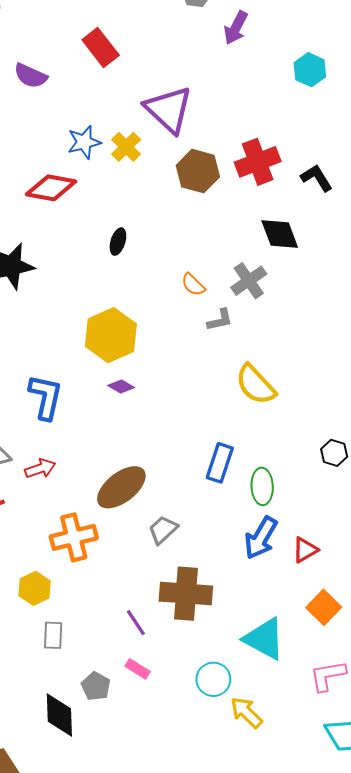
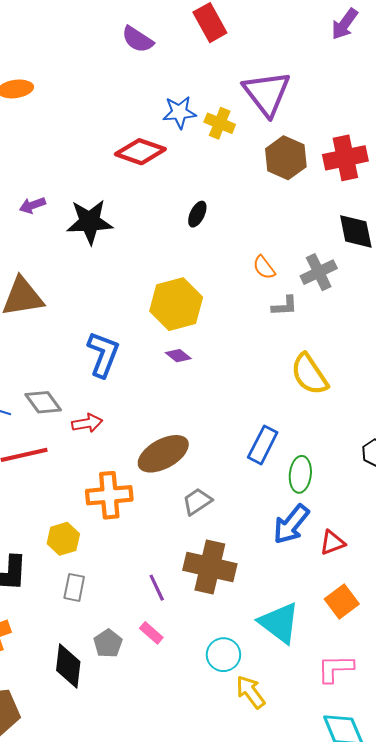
yellow cross: (126, 147) -> (220, 123), turned -32

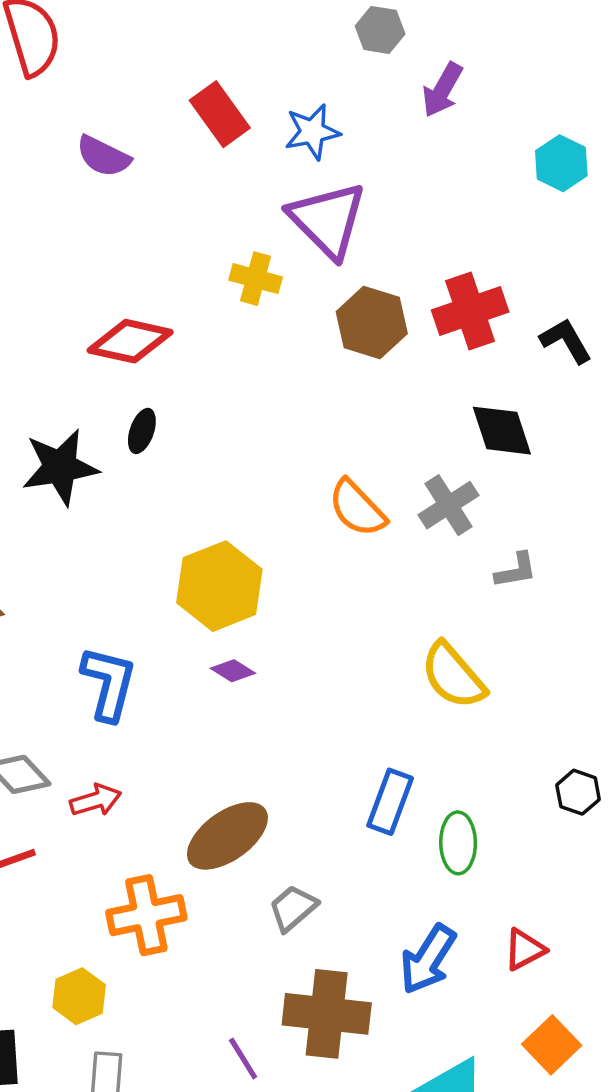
blue star: (179, 112) -> (312, 132), moved
black ellipse: (197, 214) -> (142, 431), moved
orange semicircle: (264, 267) -> (357, 508), size x1.5
gray L-shape: (285, 306) -> (516, 570), moved
blue arrow: (291, 524) -> (428, 959), moved

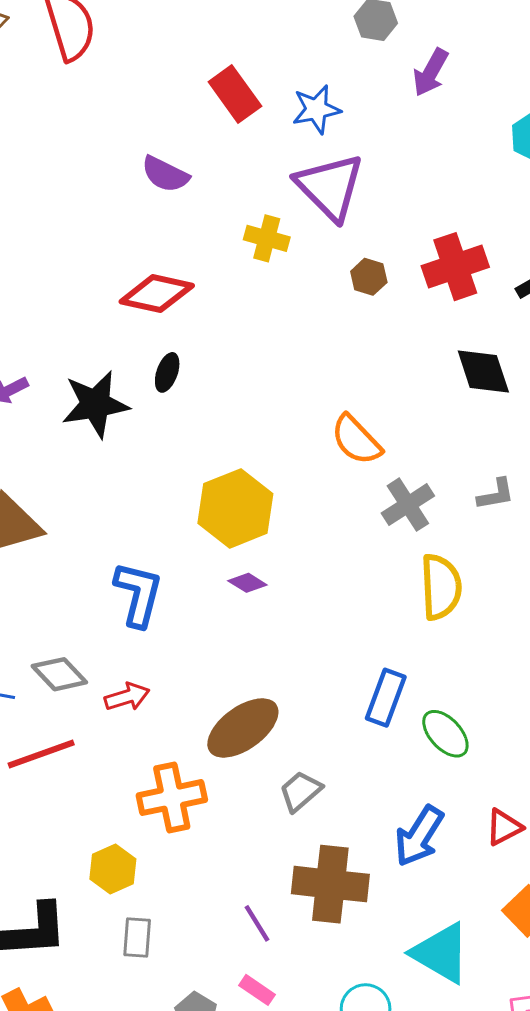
purple semicircle: (103, 156) -> (165, 174), moved
brown hexagon: (372, 323) -> (369, 277), size x0.6
gray cross: (448, 505) -> (408, 505), moved
yellow semicircle: (453, 676) -> (441, 587), turned -142
green ellipse: (458, 843) -> (445, 734), turned -42

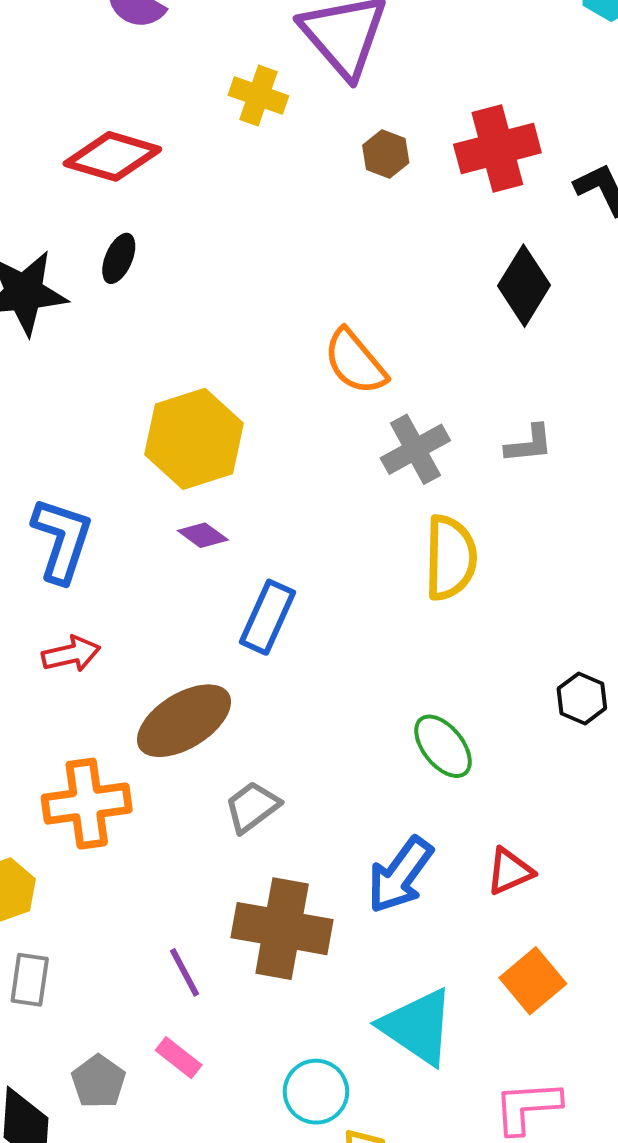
black diamond: (483, 371) -> (524, 286), turned 46
red arrow: (127, 697) -> (71, 654), moved
blue rectangle: (386, 698) -> (267, 617), moved

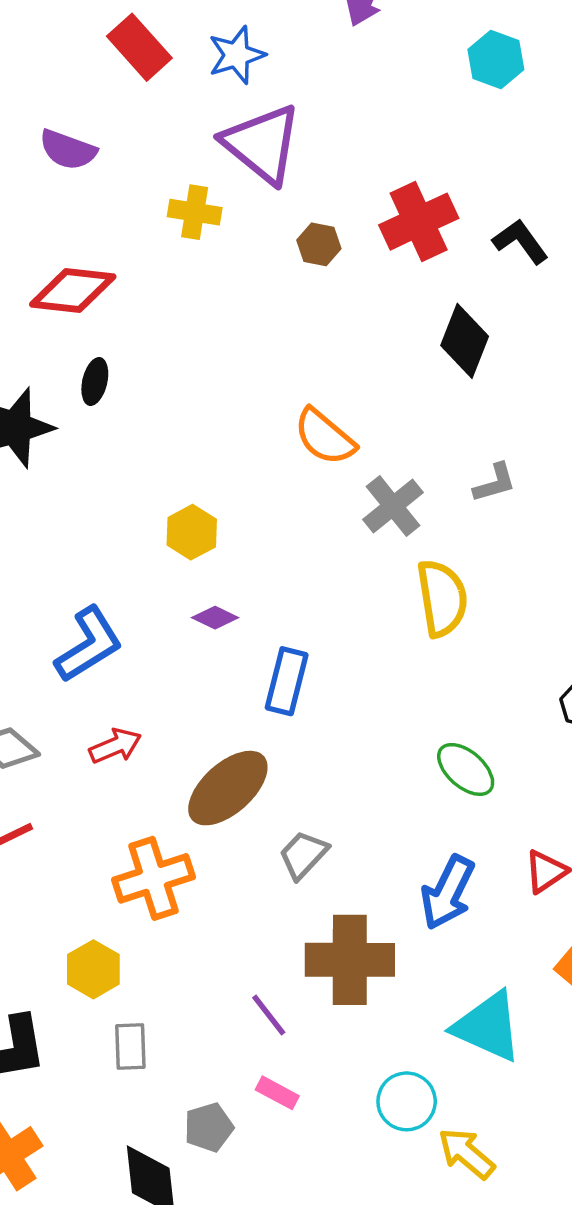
yellow hexagon: (194, 439) -> (192, 532), size x0.6
blue L-shape: (62, 540) -> (89, 645), turned 50
gray pentagon: (98, 1082) -> (209, 1127), turned 30

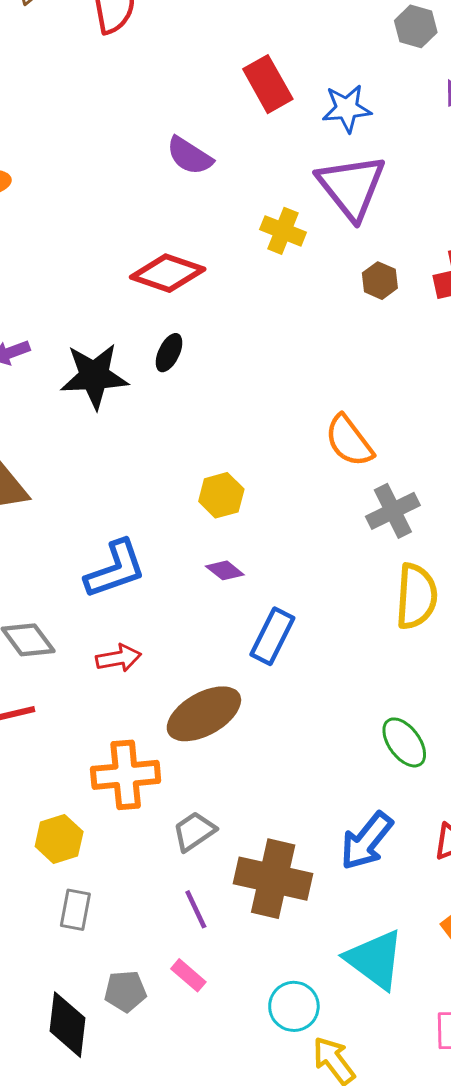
gray trapezoid: (303, 855) -> (194, 831), moved

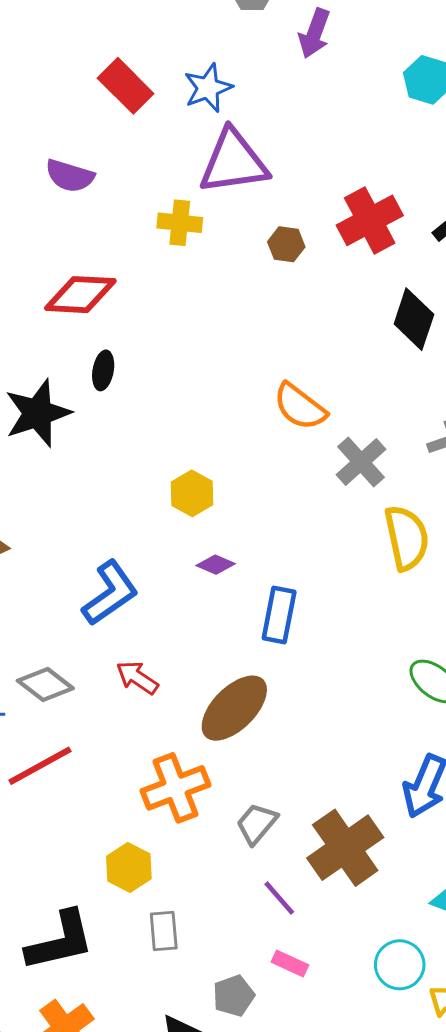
purple triangle: (351, 187) -> (234, 162), turned -44
red arrow: (119, 658) -> (137, 678), turned -120
brown cross: (273, 879) -> (345, 848), turned -32

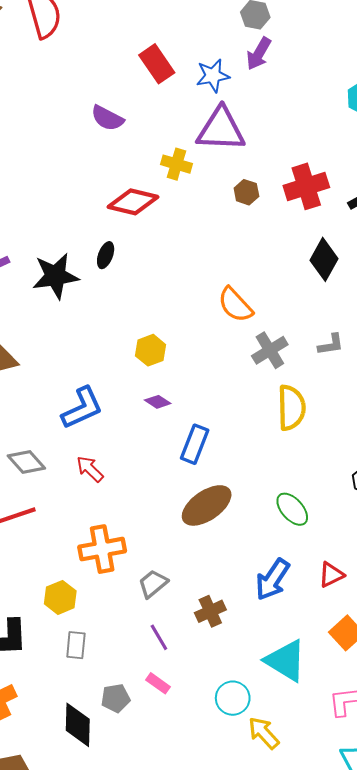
purple arrow: (314, 33) -> (259, 54), moved
red diamond: (80, 295) -> (133, 202), moved
brown ellipse: (234, 708) -> (207, 505), moved
brown cross: (345, 848) -> (210, 611), size x0.6

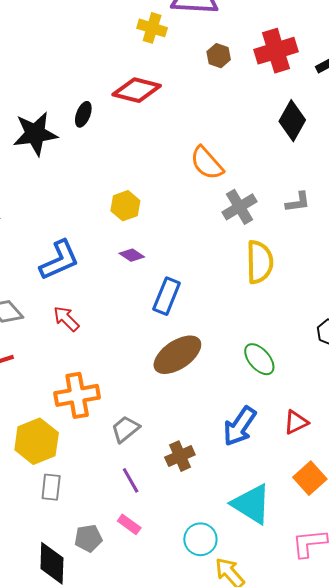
red diamond: (133, 202) -> (137, 90), moved
yellow hexagon: (60, 597) -> (37, 441), size x1.4

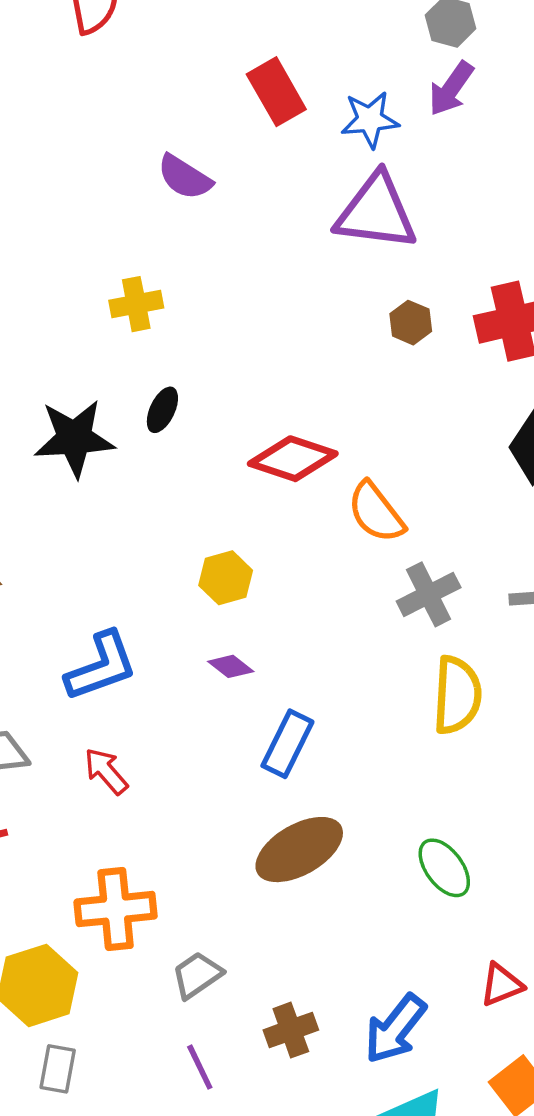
yellow cross: (152, 28) -> (136, 304), moved, turned -32
red diamond: (137, 90) -> (293, 459), moved
blue arrow: (240, 426) -> (395, 1029), moved

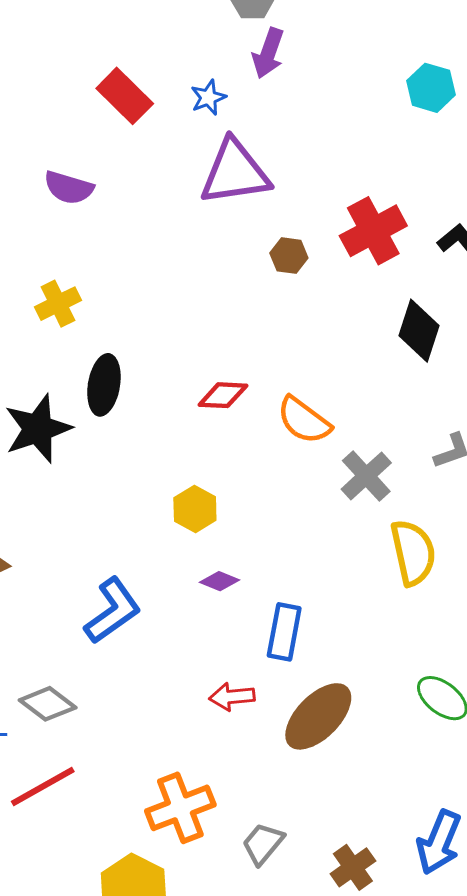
blue star: (370, 120) -> (208, 97), size x0.7
black ellipse: (162, 410) -> (104, 385), size x1.5
red diamond: (293, 459) -> (223, 395), size x0.7
red arrow: (106, 771) -> (232, 697), moved, turned -39

